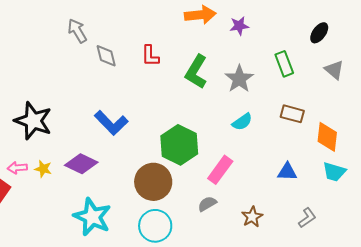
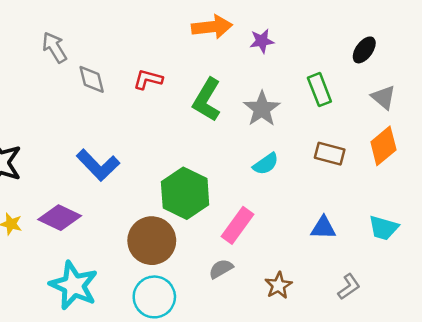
red L-shape: (150, 56) -> (148, 79), turned 105
orange diamond: (327, 137) -> (383, 146), moved, turned 44

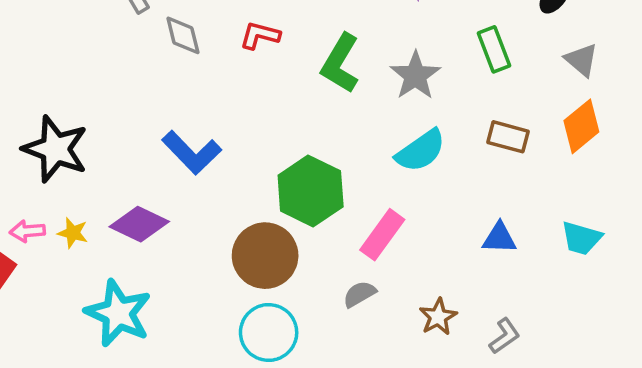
cyan semicircle: (266, 164) -> (421, 151), size x1.4
cyan star: (74, 285) -> (118, 313), moved
gray L-shape: (349, 287) -> (505, 336), moved

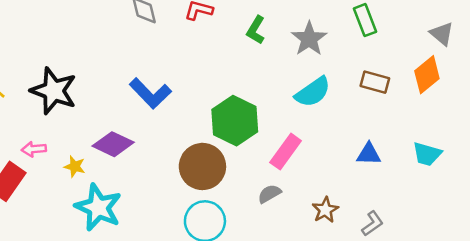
gray triangle: (581, 60) -> (442, 34), moved
green L-shape: (340, 63) -> (256, 30), size x0.7
yellow star: (73, 233) -> (75, 166), moved

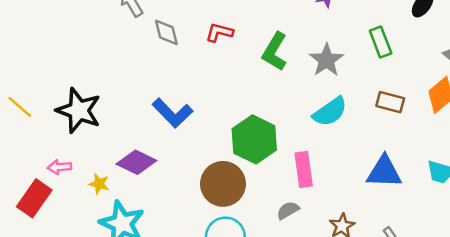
green L-shape: (256, 30) -> (275, 52), size x1.4
pink rectangle: (286, 152) -> (304, 169), turned -44
blue triangle: (369, 154) -> (384, 172), size x1.5

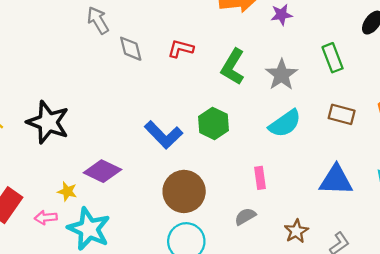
blue L-shape: (172, 113) -> (164, 135), moved
green hexagon: (254, 139) -> (214, 123), moved, size x0.7
pink arrow: (59, 167) -> (46, 218), moved
pink rectangle: (304, 169) -> (260, 178), size x0.7

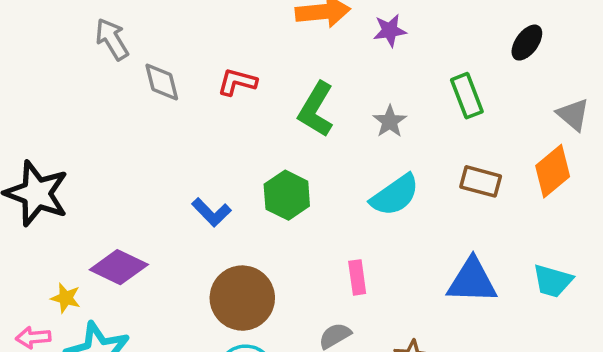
gray star: (282, 75) -> (390, 121), size x0.7
blue L-shape: (164, 135) -> (211, 212), size x0.7

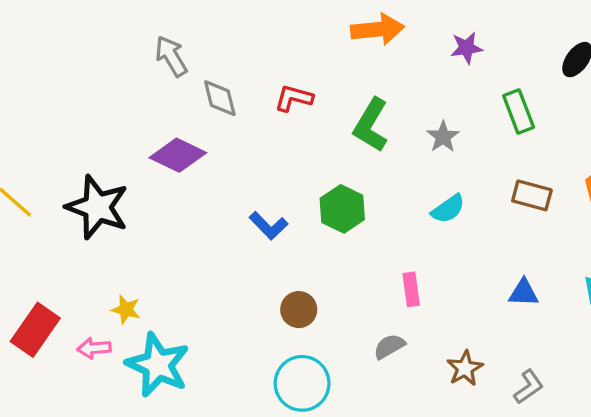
purple star: (390, 31) -> (467, 48), moved
cyan semicircle: (395, 195) -> (448, 209), size x0.7
purple diamond: (119, 267) -> (178, 155), moved
blue triangle: (472, 281) -> (524, 293), size x0.6
brown circle: (242, 298) -> (299, 310), size x0.6

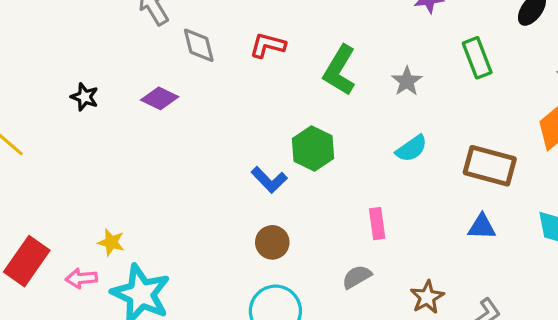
purple diamond: (178, 155) -> (160, 98), size x0.7
brown rectangle: (532, 195) -> (490, 166), moved, size x1.4
black star: (97, 207) -> (85, 97), moved, size x0.5
blue L-shape: (268, 226) -> (269, 180), moved

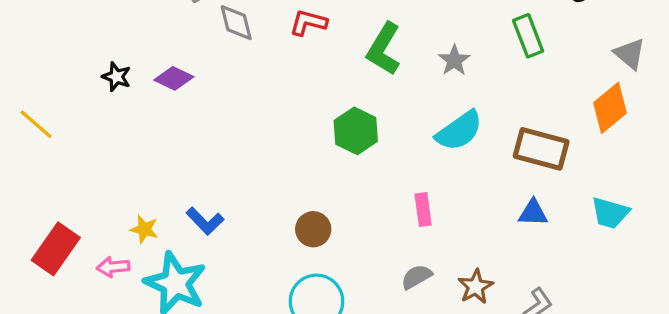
purple diamond: (160, 98) -> (174, 78), moved
cyan semicircle: (412, 149) -> (459, 131), size x1.4
blue L-shape: (269, 180) -> (205, 221), moved
gray semicircle: (357, 277) -> (417, 277), moved

